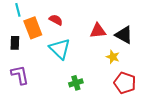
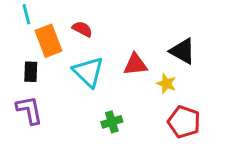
red triangle: (98, 31) -> (135, 64), moved
black rectangle: (15, 43) -> (31, 72), moved

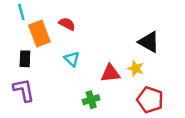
red triangle: (135, 64) -> (110, 73), moved
cyan triangle: (88, 72) -> (72, 59), size x0.6

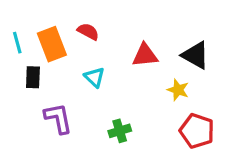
cyan line: (21, 12) -> (17, 43), moved
red triangle: (110, 73) -> (145, 55), moved
purple L-shape: (24, 90) -> (58, 118), moved

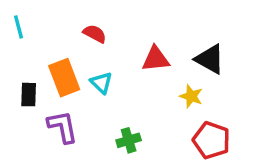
cyan line: (17, 43) -> (19, 27), moved
orange rectangle: (52, 44) -> (64, 78), moved
black rectangle: (33, 77) -> (29, 95), moved

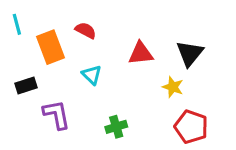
black triangle: (210, 59) -> (190, 53), turned 40
orange rectangle: (64, 78) -> (50, 47), moved
black rectangle: (29, 95) -> (26, 85), turned 70

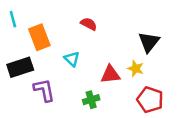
red semicircle: (86, 30) -> (89, 24), moved
red triangle: (141, 53) -> (110, 74), moved
black rectangle: (26, 85) -> (20, 67), size x1.5

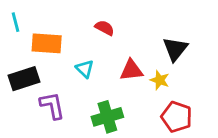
orange rectangle: (39, 37) -> (47, 43), turned -65
red triangle: (110, 74) -> (131, 70), moved
green cross: (91, 100) -> (107, 117), size x1.5

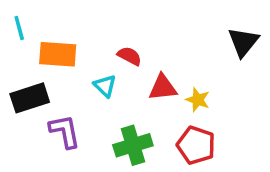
red semicircle: (105, 28) -> (129, 56), moved
black triangle: (175, 49) -> (243, 42), moved
red pentagon: (177, 117) -> (196, 145), moved

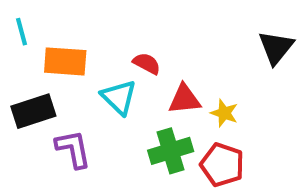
cyan triangle: (105, 86) -> (119, 97), size x1.4
green cross: (133, 145) -> (171, 151), moved

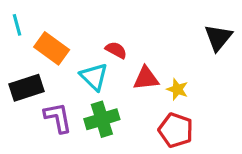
orange rectangle: (65, 61) -> (52, 48), turned 32
green cross: (171, 151) -> (102, 119), moved

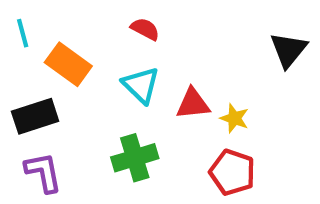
red semicircle: (116, 50) -> (145, 29), moved
cyan triangle: (94, 77) -> (141, 85), moved
purple L-shape: (58, 118) -> (43, 172), moved

